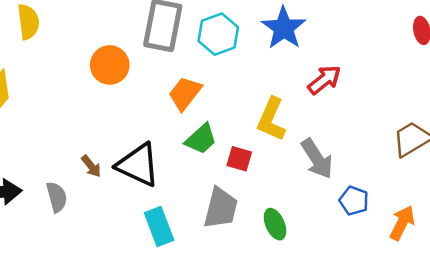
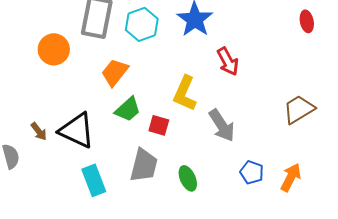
red arrow: (324, 80) -> (228, 61), turned 100
blue pentagon: (354, 201) -> (252, 172), moved

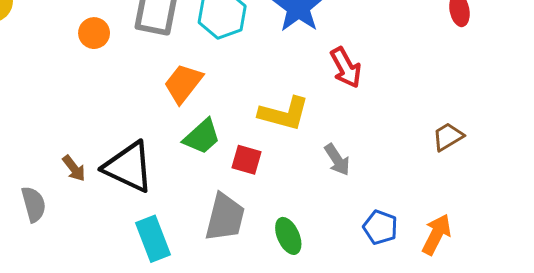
orange circle: (54, 49) -> (94, 33), moved, size x0.7
yellow L-shape: (185, 93) -> (284, 114), turned -99
brown trapezoid: (299, 109) -> (448, 137), size x0.7
gray arrow: (222, 125) -> (337, 160), size x0.7

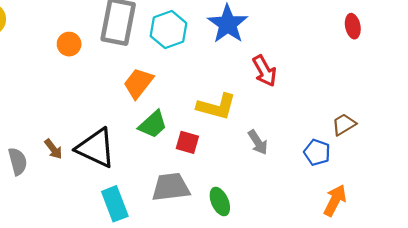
gray semicircle: (34, 204) -> (18, 161), moved
gray trapezoid: (225, 217) -> (171, 187), turned -111
blue pentagon: (380, 227) -> (317, 152), moved

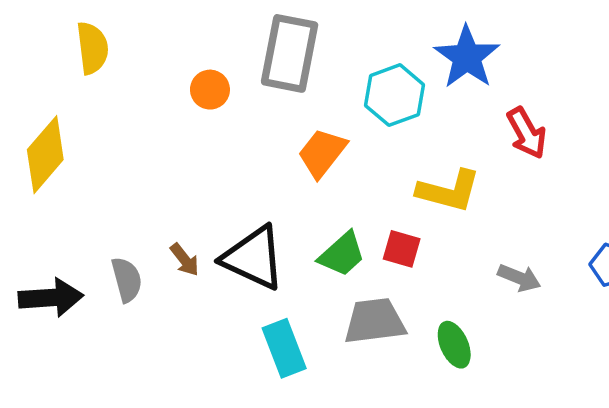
cyan hexagon: (168, 30) -> (394, 95), moved
green trapezoid: (153, 124) -> (342, 254), moved
gray arrow: (258, 142) -> (519, 278), moved, turned -35

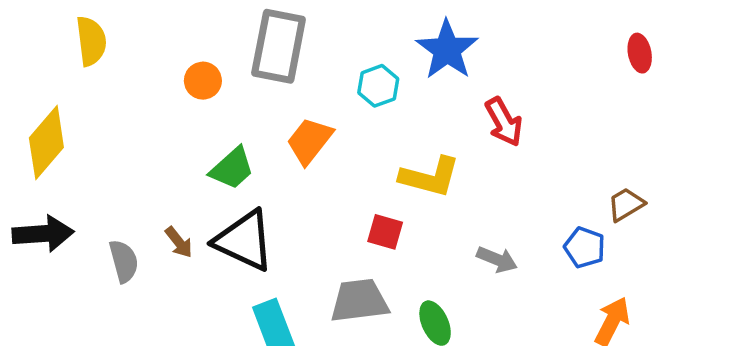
cyan hexagon: (394, 95) -> (378, 86), size x0.7
green trapezoid: (342, 254) -> (232, 168), moved
black arrow: (51, 298) -> (43, 234), moved

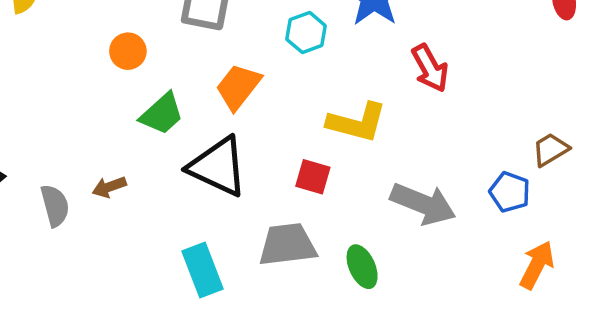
orange circle: (203, 81) -> (128, 51), moved
black triangle: (244, 241) -> (218, 167), moved
brown arrow: (179, 242) -> (109, 187), turned 108
gray arrow: (497, 259) -> (423, 204), size x1.6

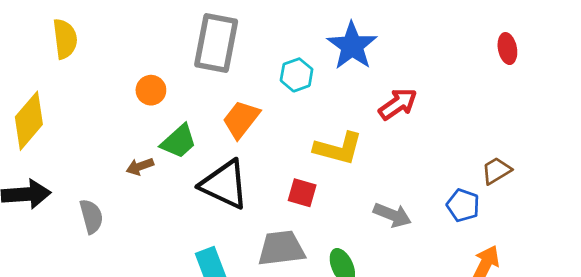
red arrow: (430, 68) -> (398, 104), turned -96
brown arrow: (109, 187) -> (140, 166), moved
gray arrow: (423, 204) -> (392, 215), size x0.7

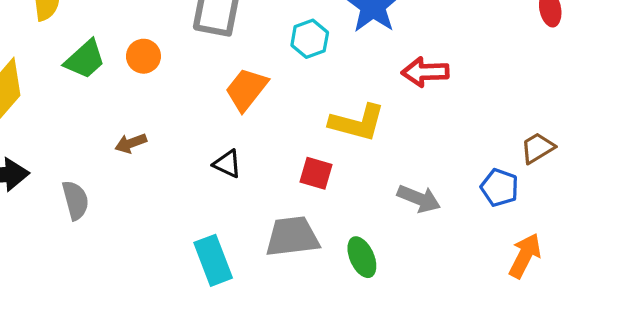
red arrow: (398, 104) -> (425, 72), turned -147
green trapezoid: (179, 141) -> (85, 59), moved
black triangle: (224, 184) -> (227, 164), size x0.5

